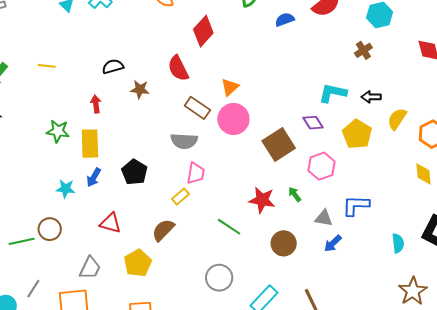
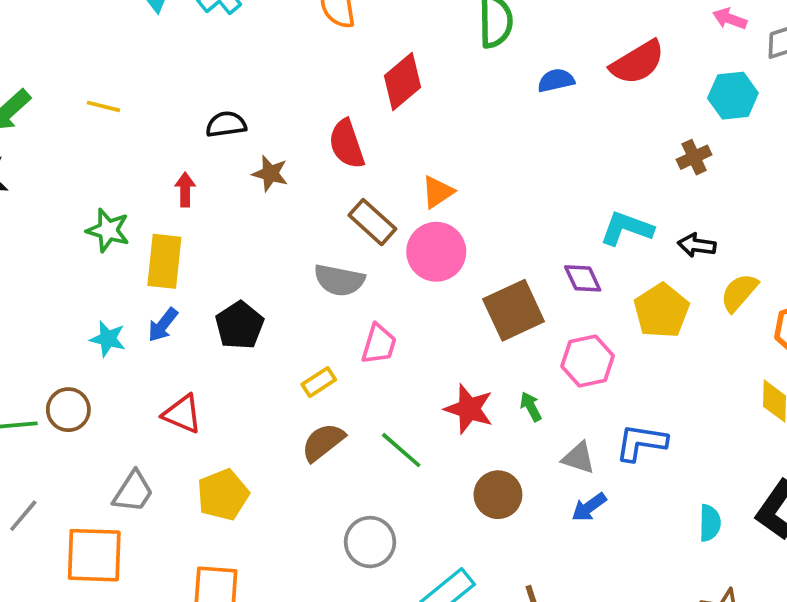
pink trapezoid: (196, 173) -> (379, 344), moved
brown semicircle: (163, 230) -> (323, 442), moved

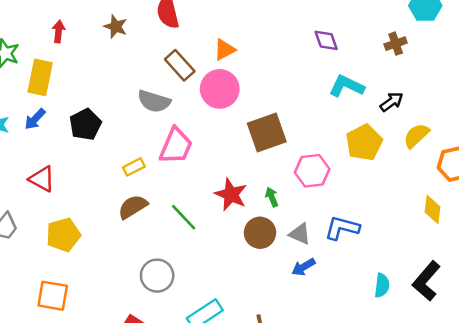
black arrow: (697, 245) -> (392, 102), turned 130
purple diamond: (583, 278) -> (326, 40), moved
pink trapezoid: (379, 344) -> (176, 146), size x1.4
brown circle: (498, 495) -> (260, 233), moved

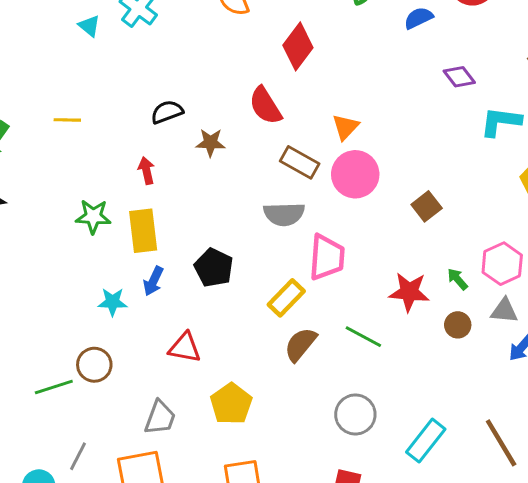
brown square: (267, 132) -> (427, 206), size x0.6
yellow rectangle: (134, 167) -> (286, 298), size x1.4
pink hexagon: (312, 171) -> (502, 264), moved
brown circle: (260, 233) -> (458, 325), size x0.7

